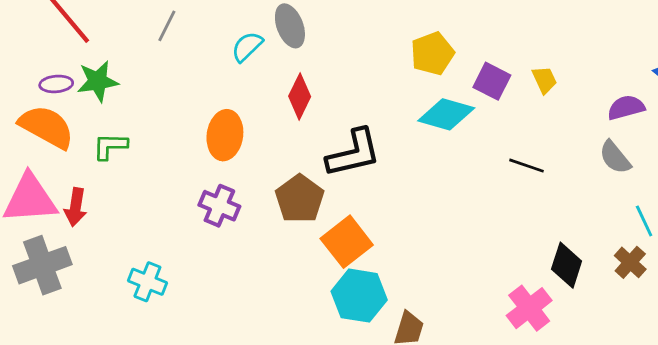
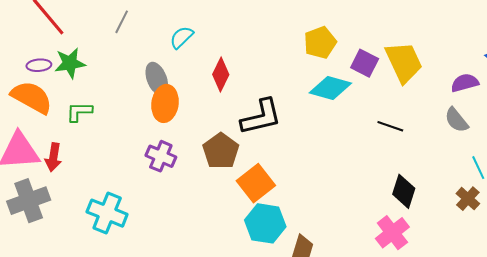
gray ellipse: (290, 26) -> (157, 79), moved
yellow trapezoid: (544, 80) -> (404, 62), size x2.0
black diamond: (567, 265) -> (404, 191), moved
cyan cross: (147, 282) -> (107, 213), size x1.4

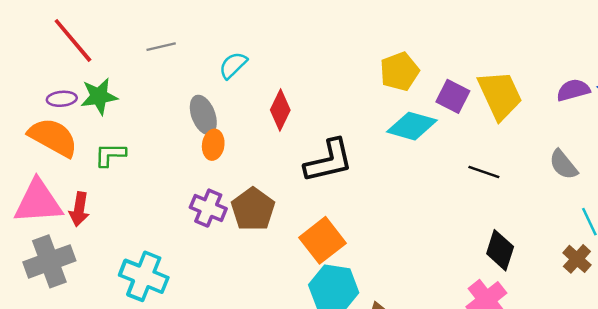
gray line: (122, 22) -> (161, 47), turned 50
purple semicircle: (465, 83) -> (573, 90), moved
orange ellipse: (165, 103) -> (213, 145), size x0.7
brown pentagon: (221, 151) -> (253, 209), moved

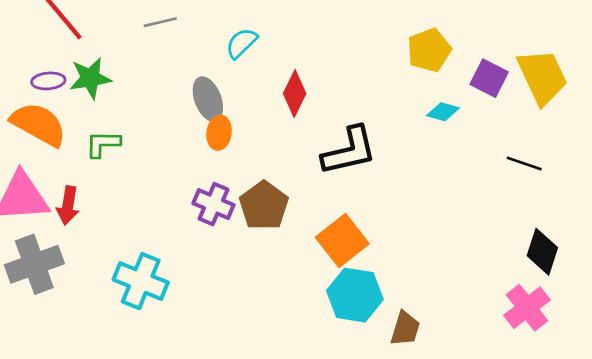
cyan diamond: (412, 126) -> (443, 112), size x0.6

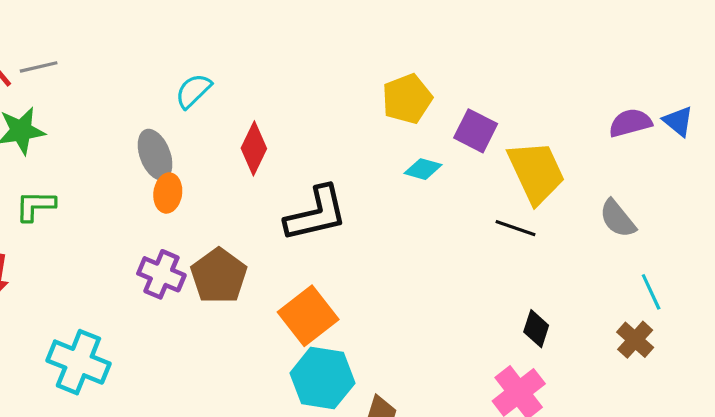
gray line: (160, 22) -> (39, 67), moved
yellow trapezoid: (542, 77) -> (536, 172), moved
black diamond: (542, 252) -> (536, 329), size x0.7

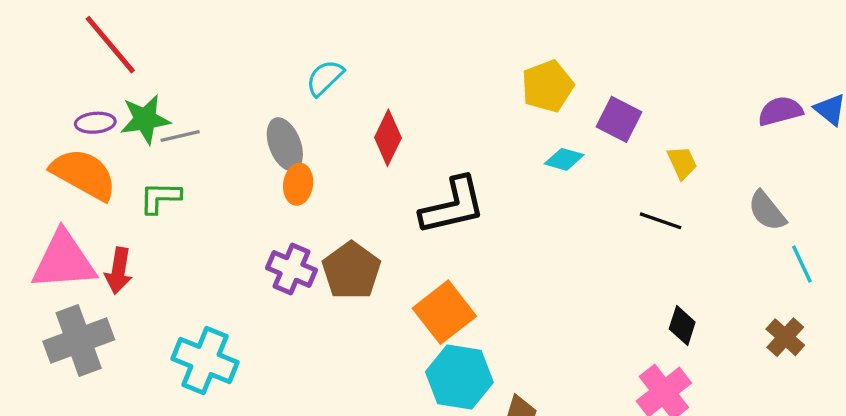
gray line: (39, 67) -> (180, 136), moved
yellow trapezoid: (536, 172) -> (682, 163), size x0.5
cyan line: (651, 292) -> (802, 264), moved

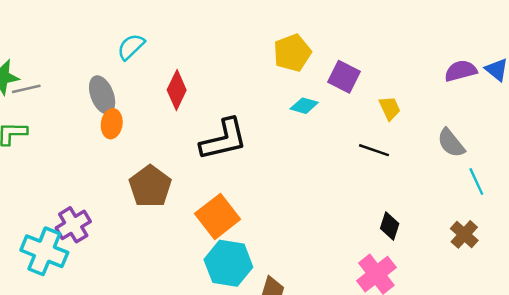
purple cross: (291, 269) -> (73, 225), moved, turned 36

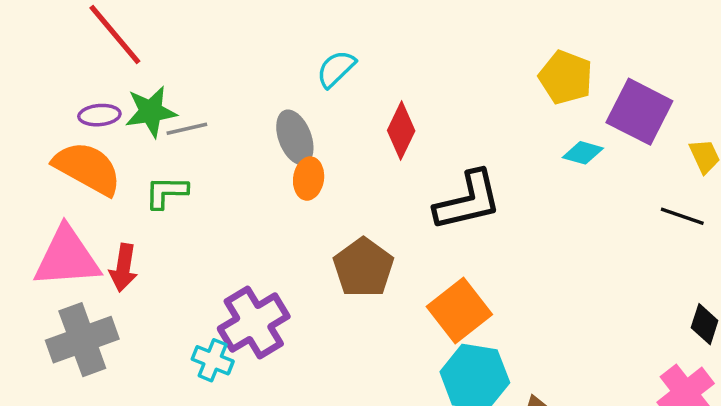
yellow pentagon: (292, 53) -> (566, 77), turned -30
purple square: (344, 77) -> (639, 112), size x1.4
purple cross: (73, 225) -> (254, 322), size x1.4
cyan cross: (44, 251) -> (213, 360), size x0.6

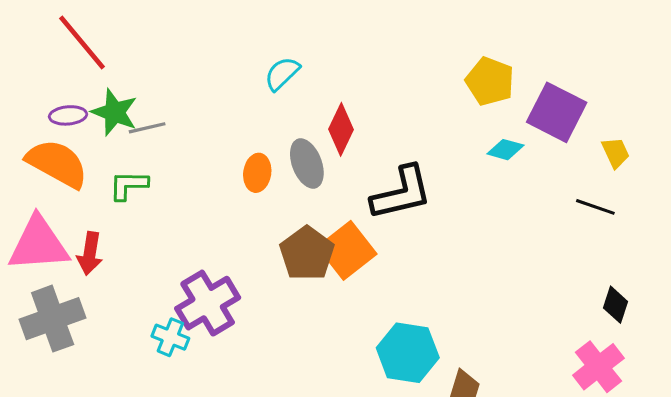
green star: (151, 112) -> (115, 112), turned 30
gray ellipse: (295, 137) -> (307, 163), moved
orange square: (459, 310) -> (347, 250), moved

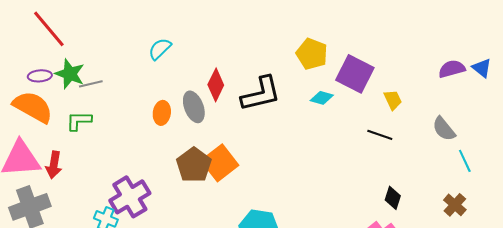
cyan semicircle: (282, 74) -> (160, 49), moved
black L-shape: (401, 193) -> (261, 94), moved

